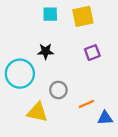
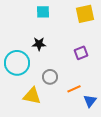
yellow square: (83, 16) -> (85, 14), moved
purple square: (92, 53) -> (81, 53), moved
blue triangle: (105, 118) -> (90, 101), turned -48

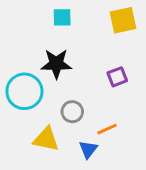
black star: (39, 44) -> (56, 64), size x1.5
blue triangle: (90, 101) -> (88, 149), moved

